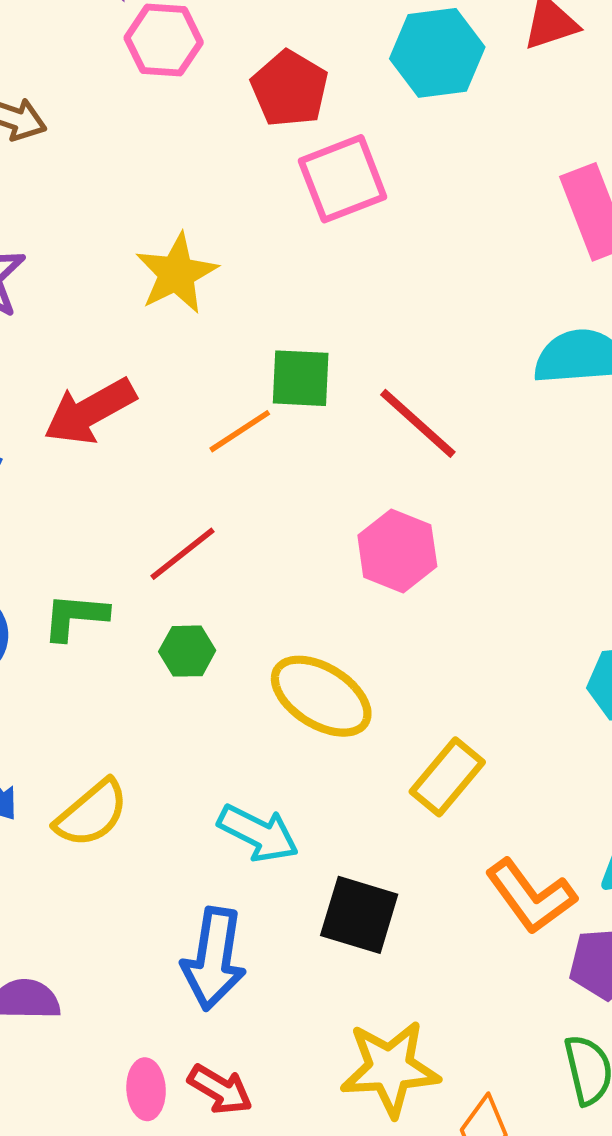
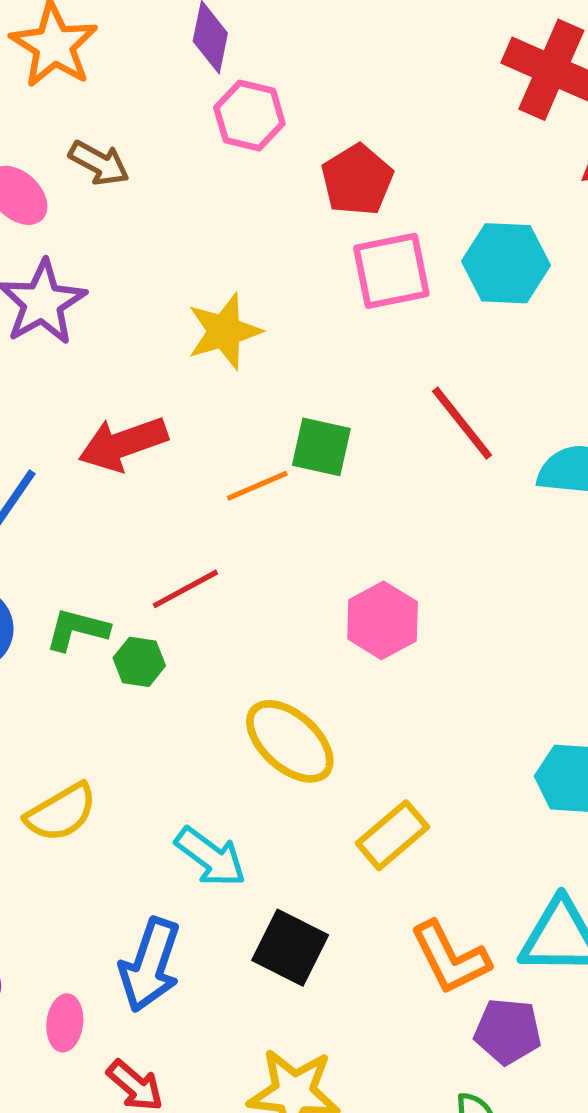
cyan hexagon: (437, 53) -> (506, 263), moved
red line: (418, 423) -> (462, 423), moved
green hexagon: (187, 651) -> (139, 662), moved
pink ellipse: (146, 1089) -> (65, 1023), moved

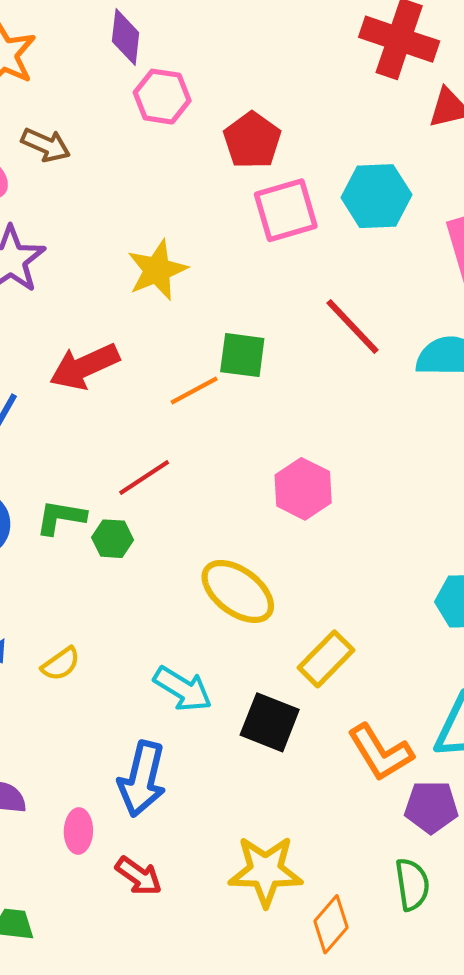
yellow semicircle: (61, 812) -> (61, 664), size x0.7
black square: (290, 948) -> (270, 722), moved

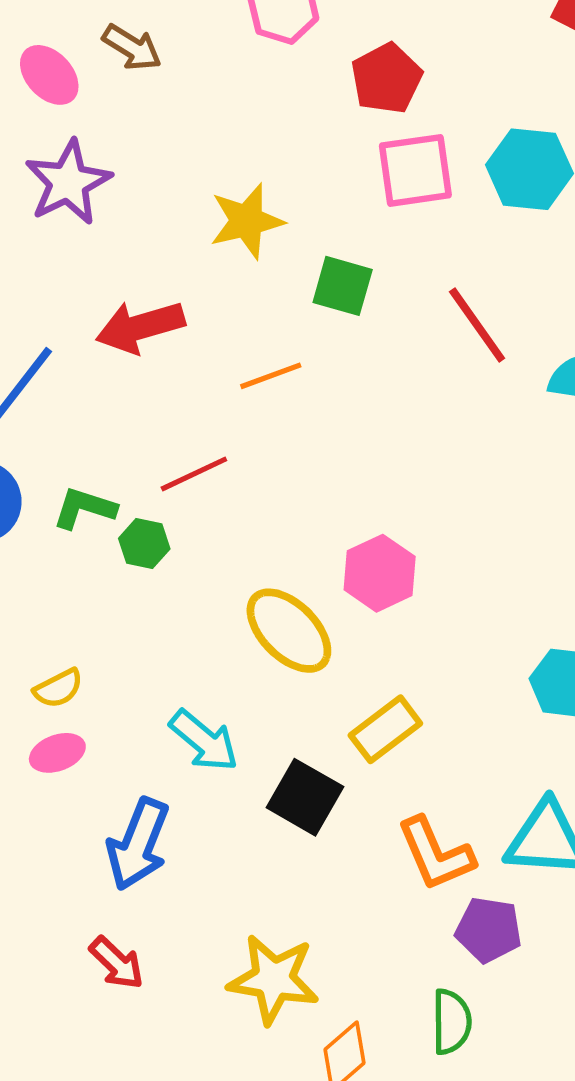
green square: (242, 355) -> (343, 286), moved
pink hexagon: (303, 489) -> (380, 573), moved
pink ellipse: (78, 831) -> (57, 753), moved, turned 60

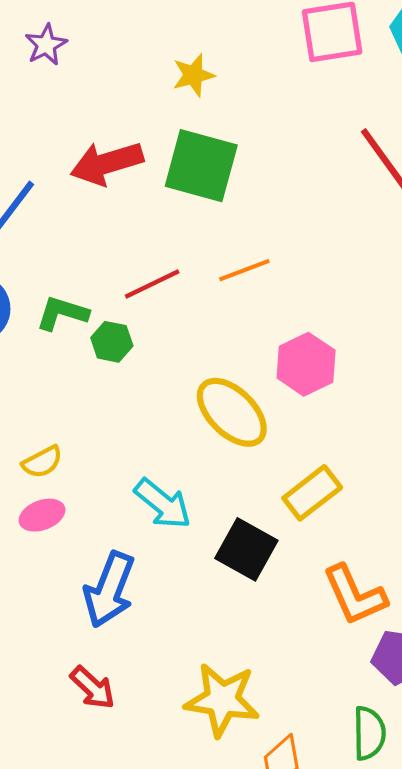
purple star: (68, 182) -> (46, 45), size x0.6
yellow star: (247, 221) -> (193, 75), size x0.7
green square: (343, 286) -> (201, 166), moved, size x1.5
orange line: (271, 376) -> (244, 270), moved

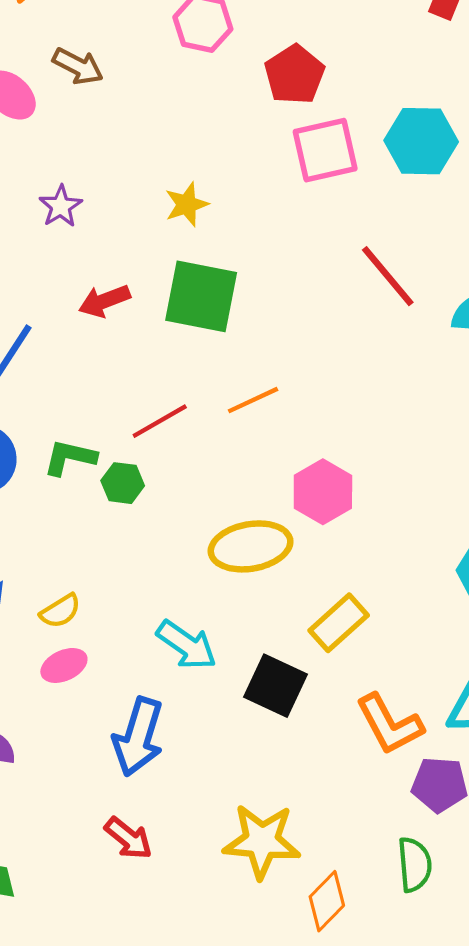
purple star: (46, 45) -> (61, 206), moved
red arrow: (107, 163) -> (104, 301), size x0.7
yellow ellipse: (232, 412) -> (251, 546), turned -50

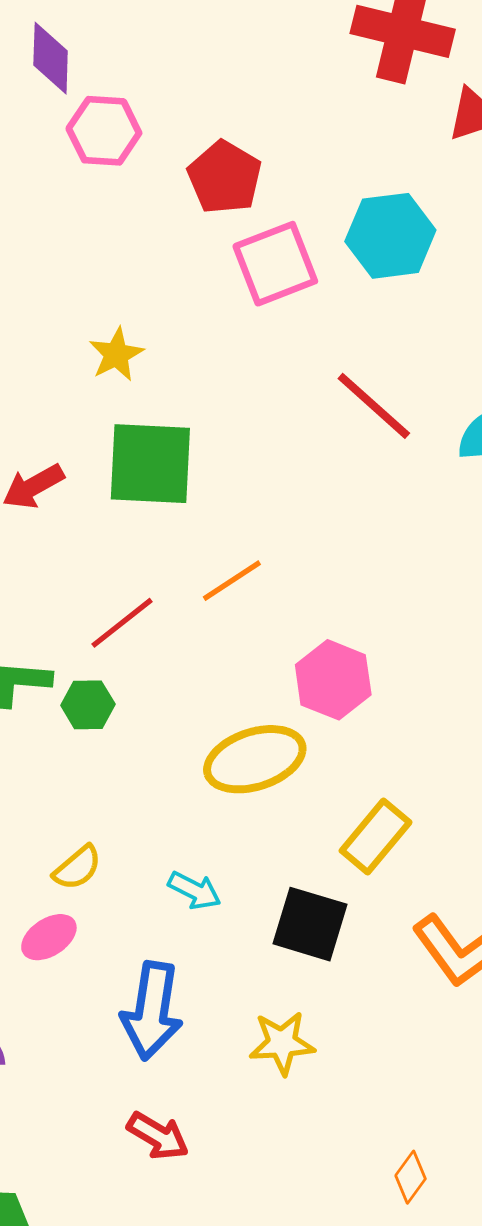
yellow semicircle: (60, 611) -> (77, 868), moved
cyan arrow: (187, 645) -> (195, 890), size x0.7
yellow star: (262, 841) -> (282, 1043), moved, size x0.7
orange diamond: (327, 901) -> (411, 1177), size x0.7

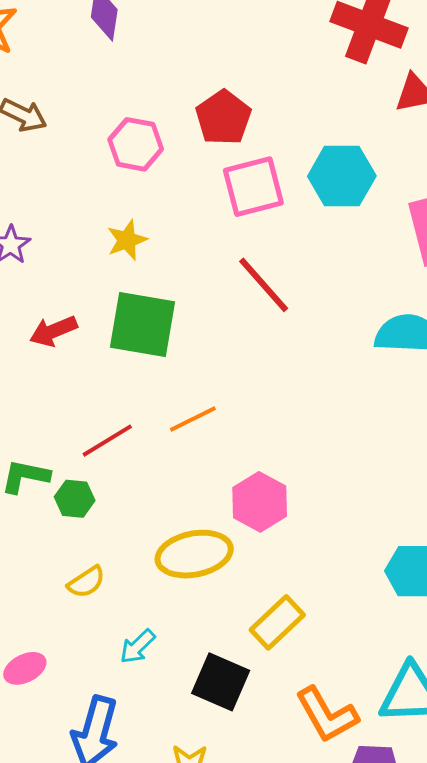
pink hexagon: (104, 131) -> (136, 144), moved
red line: (374, 406) -> (264, 285), moved
yellow semicircle: (77, 868) -> (86, 582), moved
cyan arrow: (195, 890) -> (138, 647), turned 102

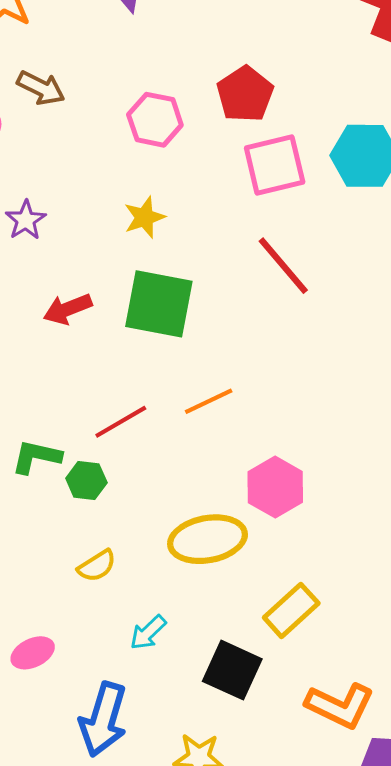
orange L-shape: (327, 715) -> (340, 706), turned -36

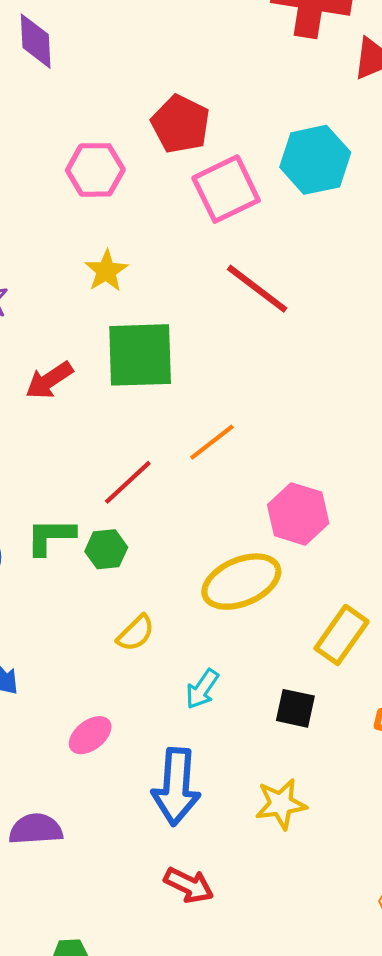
black square: (232, 670) -> (295, 708), size x0.7

